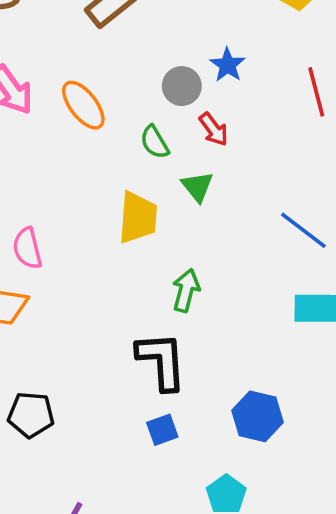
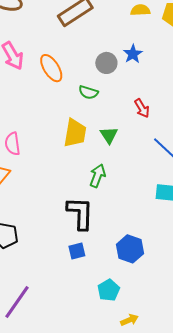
red arrow: (214, 129) -> (142, 108), moved
green semicircle: (155, 142) -> (88, 92), turned -48
green triangle: (197, 187) -> (109, 135), moved

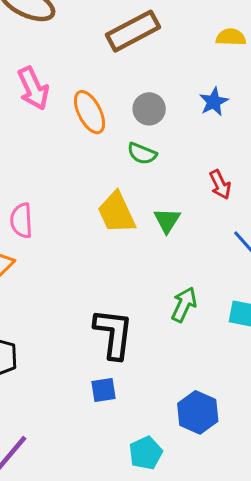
gray circle: (106, 63) -> (149, 109), moved
yellow trapezoid: (75, 133) -> (116, 213), turned 140
green arrow: (98, 176) -> (184, 304), moved
blue hexagon: (130, 249) -> (198, 412), moved

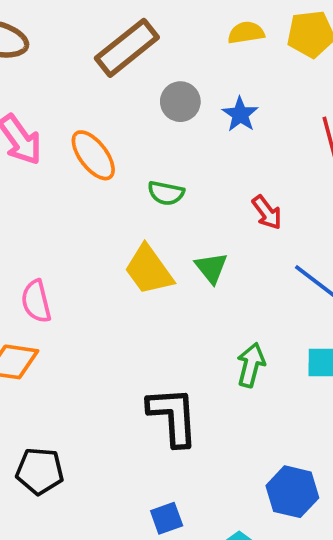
gray circle: (149, 109) -> (180, 102), moved
blue square: (103, 390) -> (167, 518), moved

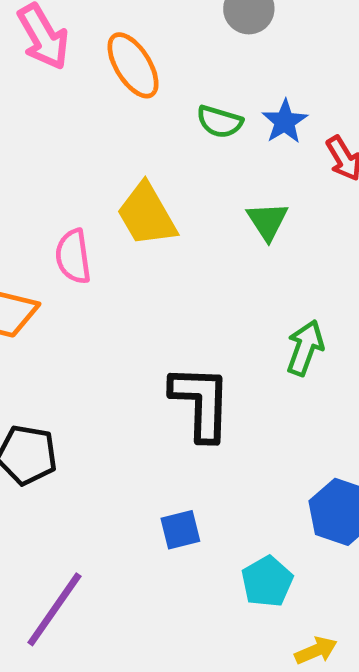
blue star: (240, 114) -> (285, 122), moved
yellow trapezoid: (149, 270) -> (147, 215), moved
pink semicircle: (36, 301) -> (73, 256), moved

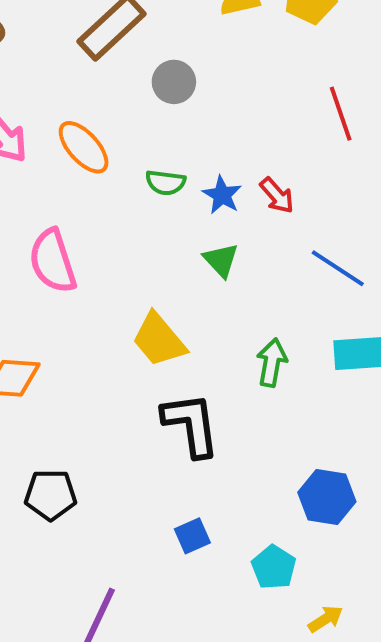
blue star: (285, 122) -> (222, 195), moved
yellow trapezoid: (147, 215) -> (159, 340), moved
pink semicircle: (73, 256) -> (53, 261), moved, size x1.4

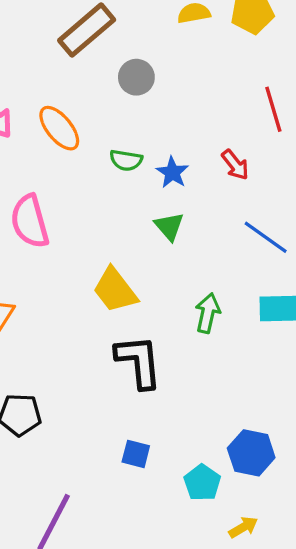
red arrow: (277, 195) -> (235, 165), moved
blue hexagon: (327, 497) -> (251, 453), moved
blue square: (192, 536) -> (136, 454), turned 36

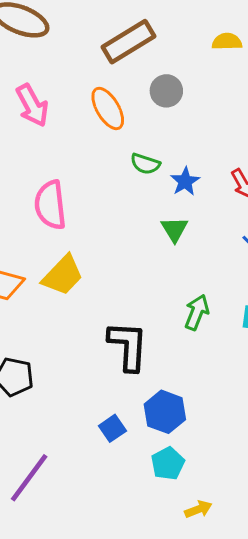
orange ellipse: (59, 128) -> (108, 109), moved
yellow trapezoid: (115, 290) -> (63, 275), moved, turned -108
blue hexagon: (251, 453) -> (165, 412), moved
blue square: (136, 454) -> (112, 428), turned 32

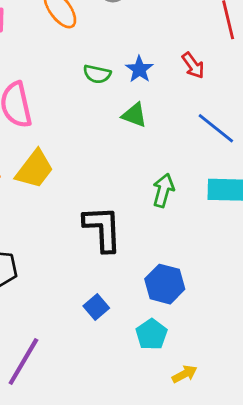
green semicircle: (145, 164) -> (97, 74), moved
green triangle: (175, 229) -> (134, 115), turned -32
blue hexagon: (165, 412) -> (165, 284), moved

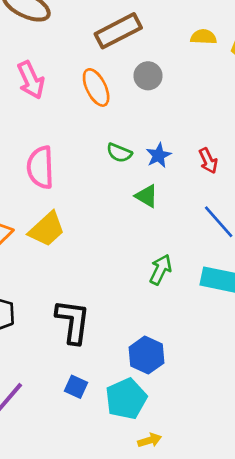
black L-shape: (103, 229) -> (73, 321), moved
blue square: (96, 307) -> (76, 387), moved, turned -35
cyan pentagon: (151, 334) -> (126, 399), size x1.4

